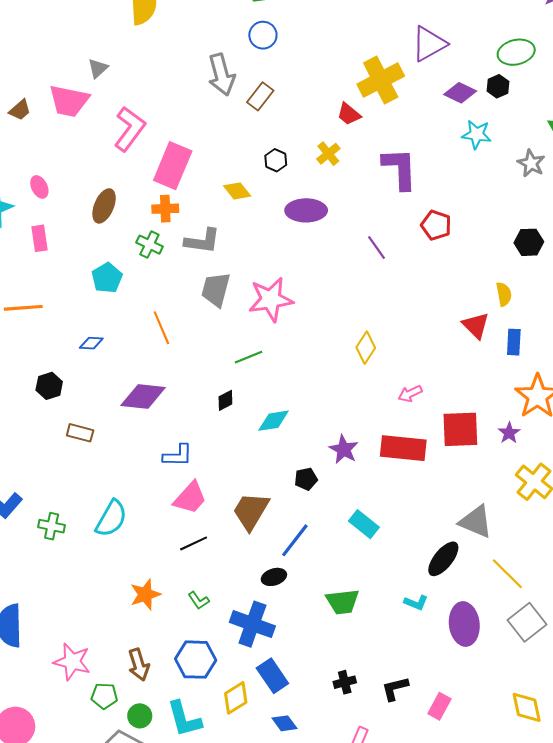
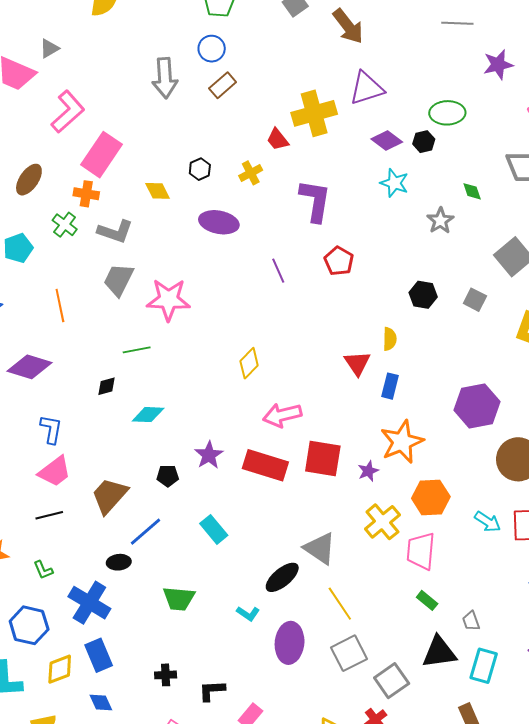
brown rectangle: (260, 96) -> (223, 85), moved
pink arrow: (410, 394) -> (282, 415), size x1.6
blue L-shape: (178, 455) -> (51, 429), turned -92

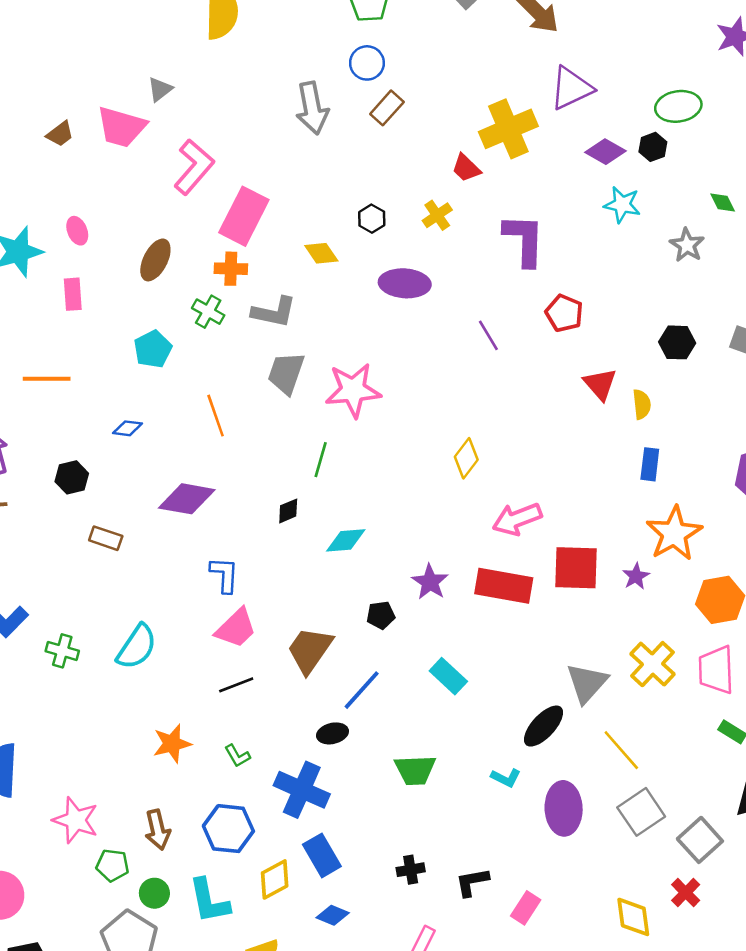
green line: (137, 350) -> (321, 460), turned -56
red triangle: (357, 363) -> (600, 384), moved
yellow cross: (382, 522) -> (653, 664), moved
gray triangle: (320, 548) -> (587, 683), turned 45
blue diamond: (101, 702) -> (333, 915), turned -35

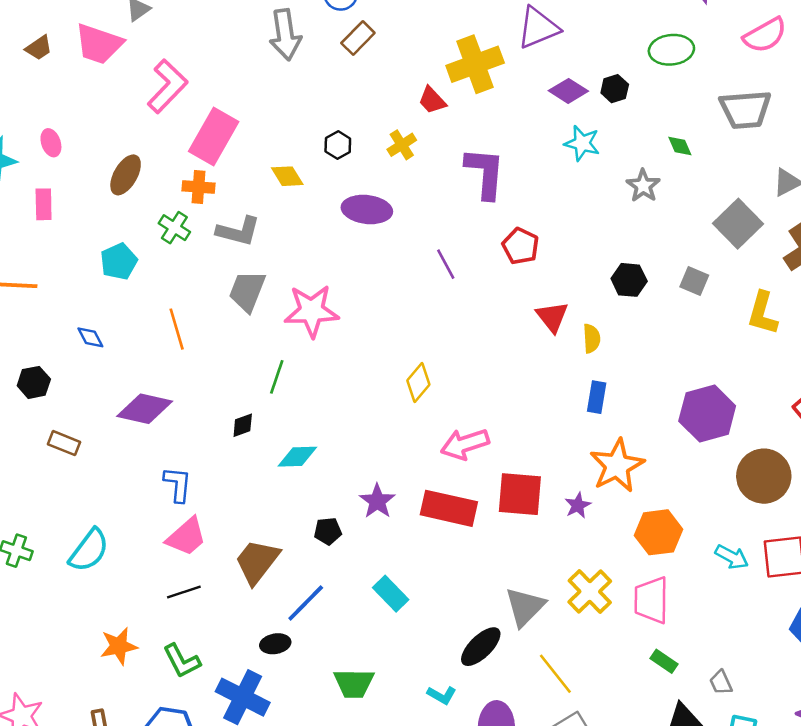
green ellipse: (678, 106) -> (671, 50), moved
blue diamond: (128, 428) -> (90, 337), turned 52
green L-shape: (237, 756) -> (182, 661), size x1.5

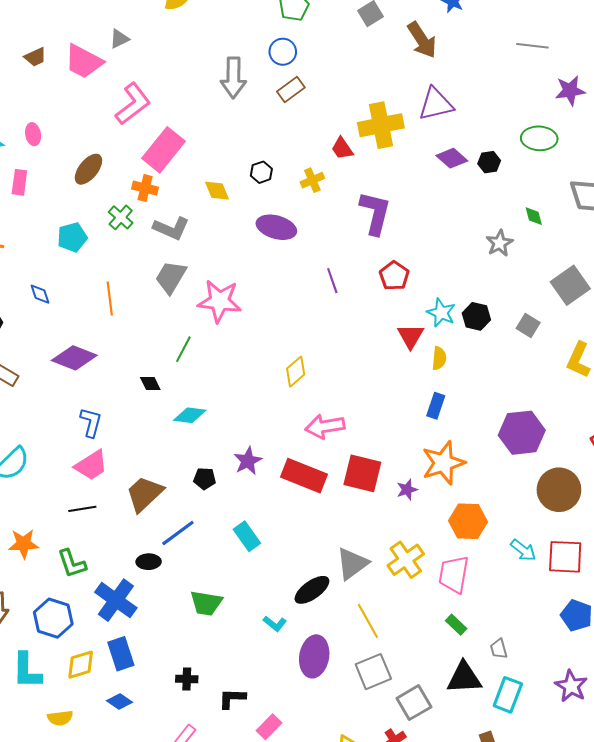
cyan star: (582, 143) -> (441, 313), moved
black diamond: (243, 425) -> (150, 383), turned 75

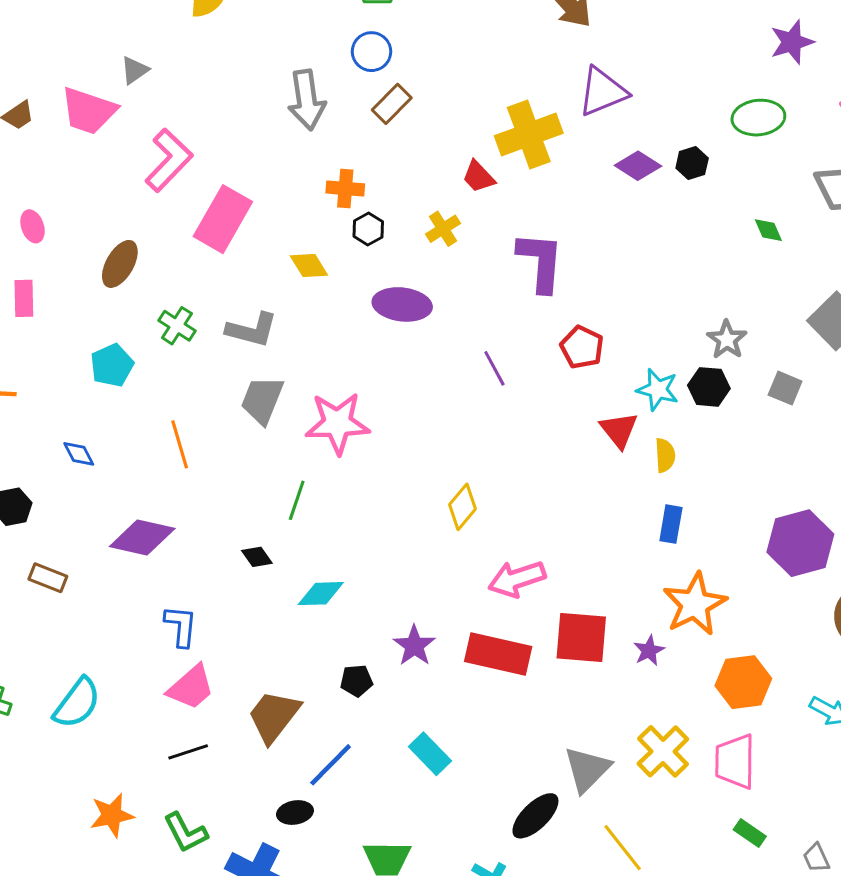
orange cross: (145, 188) -> (345, 188), moved
gray star: (500, 243) -> (727, 340), moved

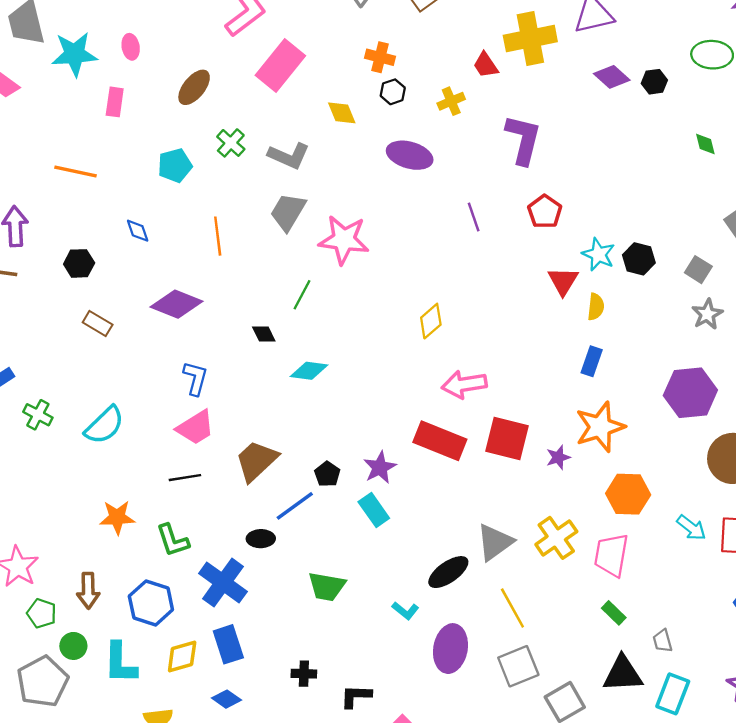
gray star: (727, 340) -> (707, 314), moved
purple star: (414, 646) -> (380, 467), moved
black pentagon: (356, 681) -> (327, 474), moved, turned 30

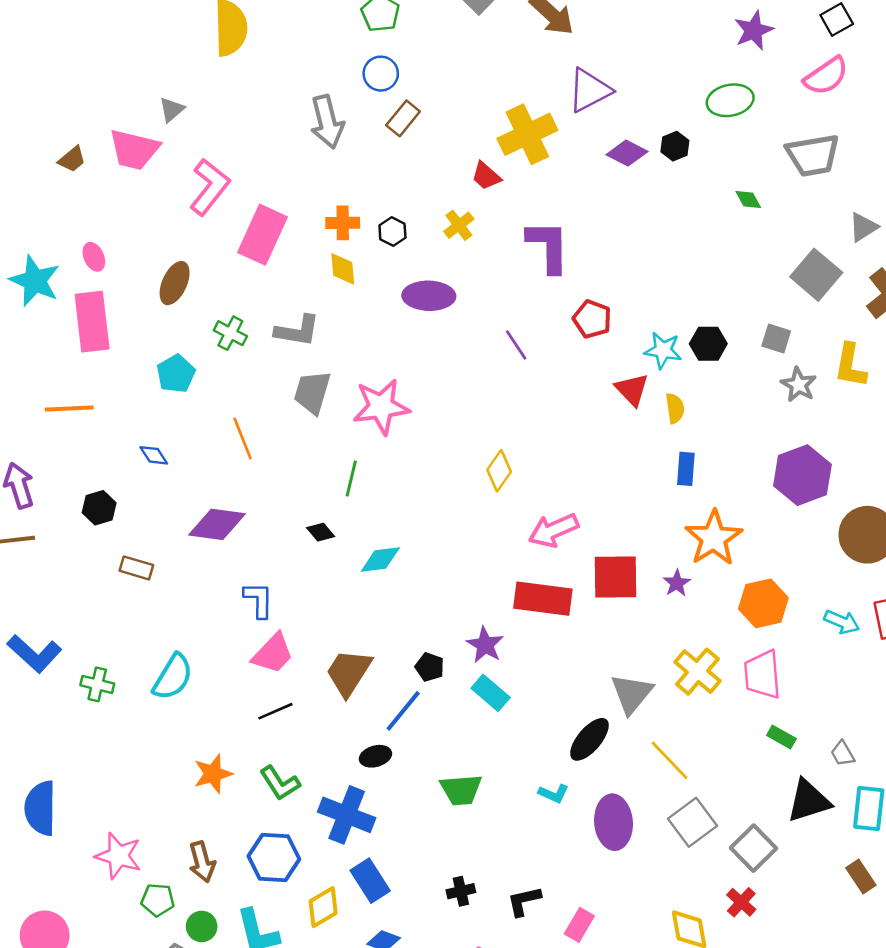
cyan star: (75, 54) -> (35, 281), turned -30
orange cross: (380, 57) -> (343, 223), moved
pink rectangle: (115, 102) -> (92, 322), size x1.8
yellow diamond: (342, 113) -> (343, 269), turned 32

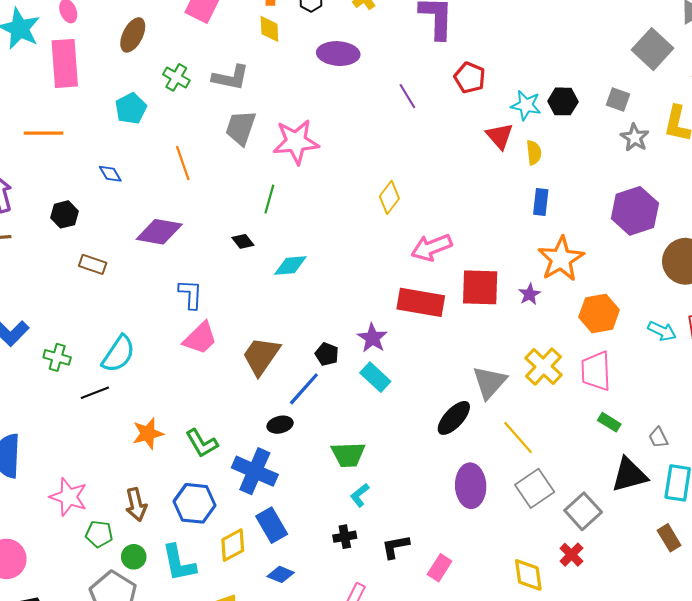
black line: (275, 711) -> (95, 393), moved
cyan L-shape: (554, 794) -> (360, 495), moved, turned 115

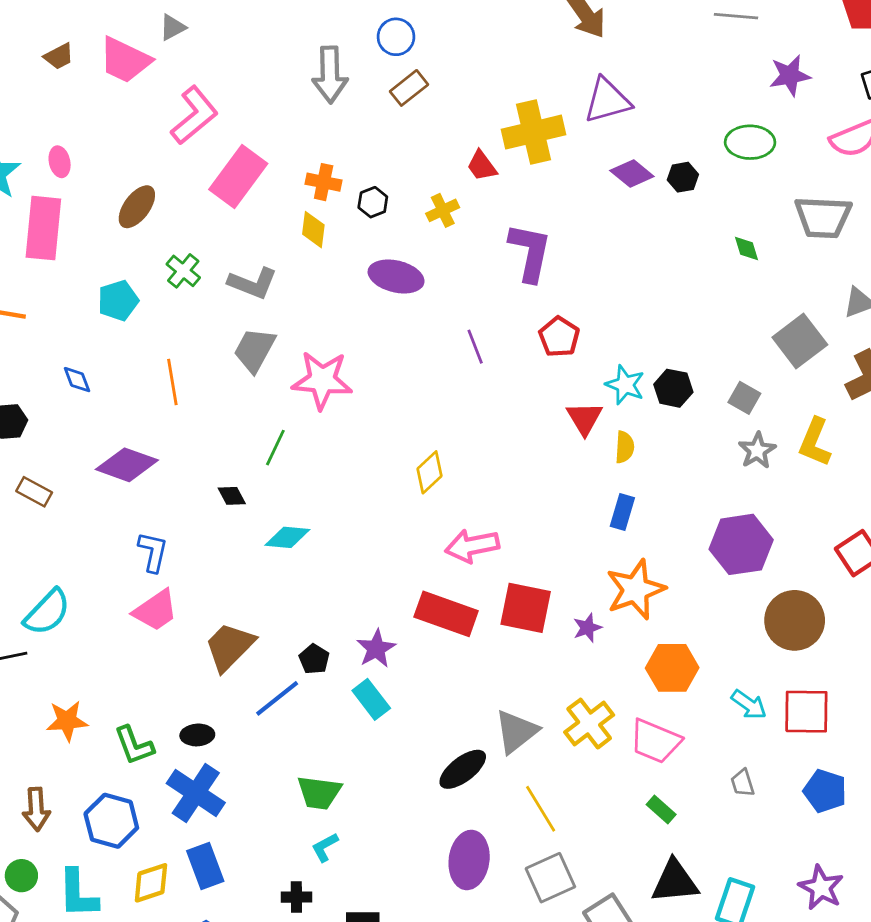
pink trapezoid: (596, 371) -> (655, 741), turned -75
black ellipse: (280, 425) -> (197, 735), moved
gray trapezoid: (658, 438) -> (743, 783), moved

